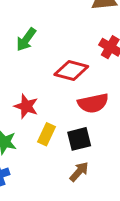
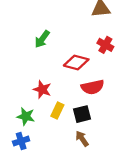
brown arrow: (79, 172) -> (82, 139), turned -77

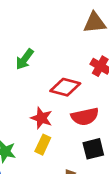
red star: (42, 89) -> (41, 118), moved
black square: (82, 114) -> (93, 149), moved

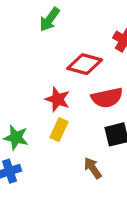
green arrow: (25, 59) -> (50, 19), moved

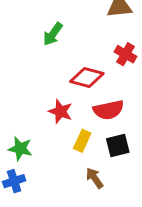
yellow rectangle: (59, 130) -> (82, 141), moved

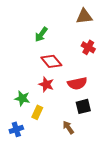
red diamond: (87, 77) -> (51, 61), moved, turned 35
yellow rectangle: (82, 141) -> (37, 112), moved
green star: (20, 149) -> (22, 98), moved

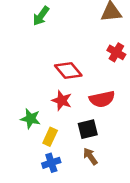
green arrow: (41, 34) -> (41, 16), moved
black square: (83, 106) -> (88, 129), moved
blue cross: (16, 129) -> (51, 163), moved

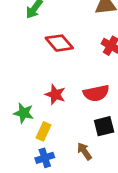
red diamond: (68, 71) -> (59, 43), moved
black square: (88, 129) -> (104, 126), moved

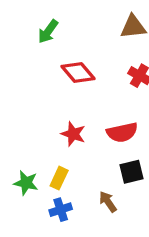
green star: (24, 113) -> (26, 183), moved

